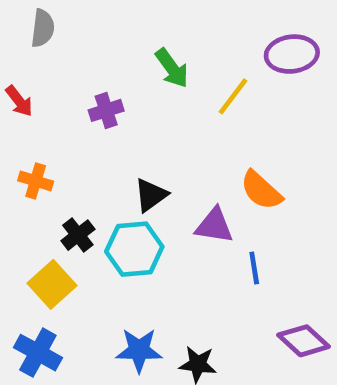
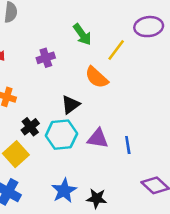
orange semicircle: (261, 190) -> (97, 77), moved
purple triangle: (214, 226) -> (98, 139), moved
blue star: (139, 350) -> (64, 191), turned -30

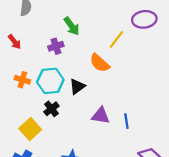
green arrow: (82, 34) -> (72, 26), moved
black cross: (30, 127) -> (51, 109), moved
cyan hexagon: (61, 135) -> (50, 81), moved

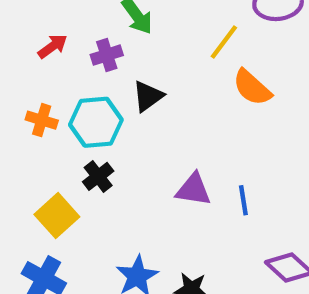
red arrow: (15, 42) -> (53, 46), moved, turned -88
orange semicircle: (100, 63) -> (252, 88), moved
black triangle: (77, 86) -> (148, 96), moved

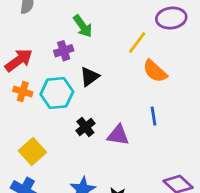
red arrow: (53, 46) -> (19, 60), moved, size x1.5
black cross: (98, 176) -> (85, 127), moved
blue line: (243, 200) -> (154, 116), moved

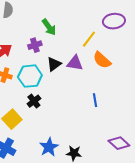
blue line: (154, 116) -> (95, 100), moved
black cross: (85, 127) -> (34, 101), moved
purple triangle: (118, 135) -> (75, 63), moved

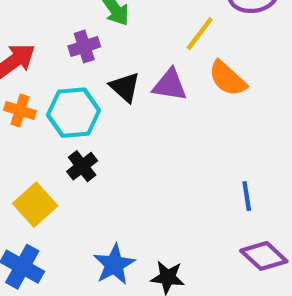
black triangle: (54, 64) -> (125, 87), turned -42
blue line: (95, 100) -> (247, 196), moved

